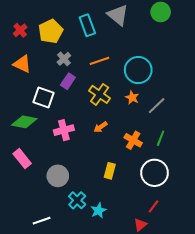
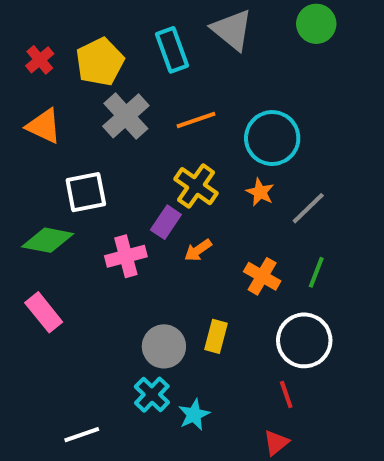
gray cross: (64, 59) -> (126, 116), size x1.6
purple rectangle: (68, 81) -> (166, 222), moved
white square: (44, 98) -> (86, 192), turned -30
gray circle: (58, 176) -> (164, 346), moved
red line: (153, 206) -> (286, 395), moved, turned -56

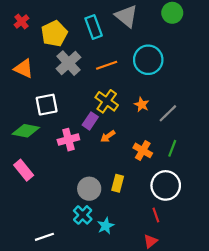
red cross: (40, 60) -> (21, 22), moved
cyan circle: (272, 138) -> (148, 60), moved

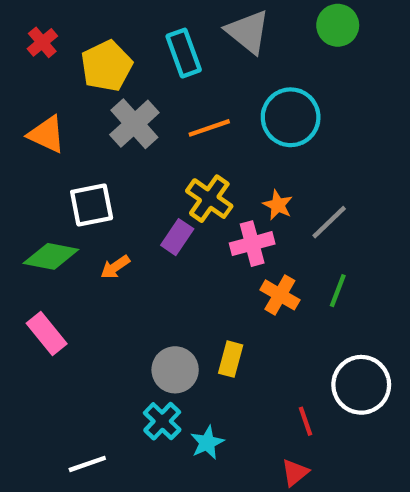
orange arrow: (108, 136) -> (115, 267), moved
pink cross: (68, 140) -> (252, 244), moved
white circle: (166, 185) -> (361, 385), moved

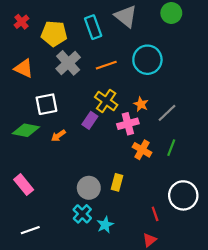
yellow pentagon: (107, 66) -> (54, 34), turned 30
pink rectangle: (47, 333) -> (24, 185), moved
white line: (87, 464) -> (30, 230), moved

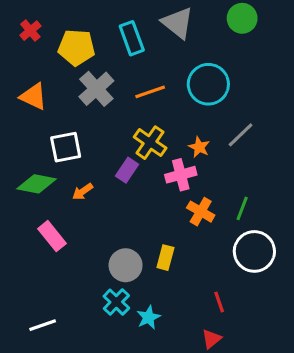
gray line: (167, 113) -> (241, 135), moved
pink rectangle: (24, 185) -> (52, 236), moved
white circle: (183, 195) -> (254, 251), moved

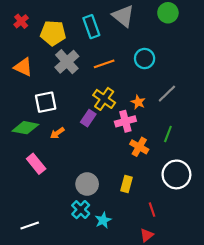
cyan circle: (208, 84) -> (145, 59), size x0.7
green line: (242, 208) -> (168, 134), moved
yellow rectangle: (165, 258) -> (126, 184), moved

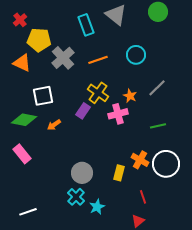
yellow pentagon: (53, 33) -> (39, 40), moved
green line: (168, 134) -> (158, 126), turned 56
orange cross: (139, 147) -> (140, 160), moved
pink rectangle: (36, 164) -> (22, 154), moved

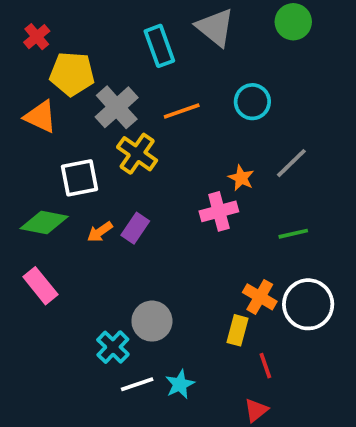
yellow cross: (98, 93) -> (137, 154), moved
purple rectangle: (83, 111) -> (135, 228), moved
yellow rectangle: (119, 173) -> (237, 330), moved
cyan cross: (76, 197) -> (113, 347), moved
white line: (28, 212) -> (137, 384), moved

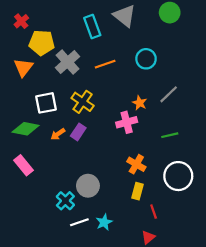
orange triangle: (40, 117) -> (23, 67), turned 42
yellow cross: (137, 154) -> (83, 102), moved
orange cross: (260, 297) -> (136, 164), moved

